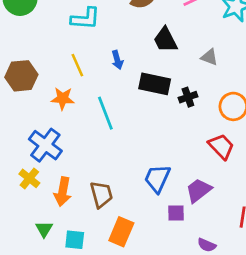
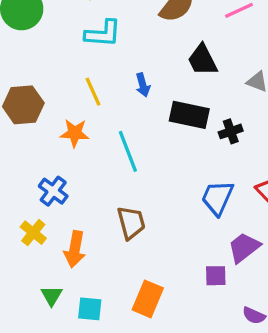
blue cross: (45, 145) -> (53, 191), size x0.7
blue trapezoid: (157, 178) -> (217, 198), moved
brown trapezoid: (101, 194) -> (131, 223), moved

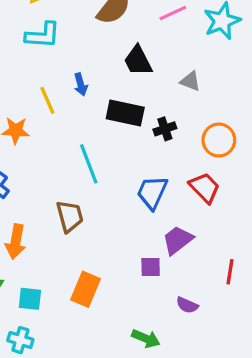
yellow line: (93, 92) -> (47, 100), moved
cyan line: (128, 151) -> (89, 164), moved

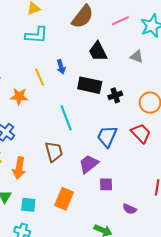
gray triangle: (190, 81) -> (137, 57), moved
purple trapezoid: (178, 240) -> (89, 164), moved

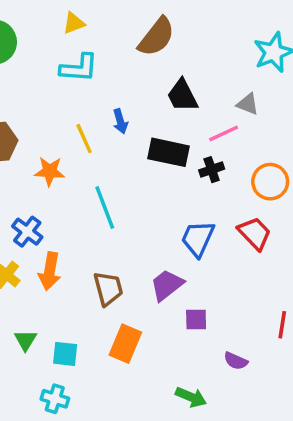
pink line: (120, 21) -> (224, 133), moved
cyan line: (66, 118) -> (105, 207), moved
brown trapezoid: (54, 152) -> (108, 288), moved
orange arrow: (19, 168) -> (50, 271), moved

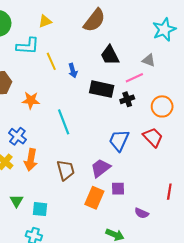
yellow triangle: (74, 23) -> (45, 21), moved
cyan L-shape: (79, 68) -> (28, 46), moved
yellow line: (84, 139) -> (51, 61), moved
orange rectangle: (125, 344) -> (94, 198), moved

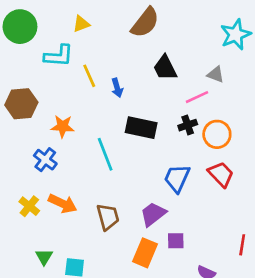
black rectangle: (102, 89) -> (141, 128), moved
orange circle: (162, 106) -> (217, 134), moved
blue cross: (17, 136) -> (45, 160), moved
orange arrow: (31, 160) -> (63, 204), turned -75

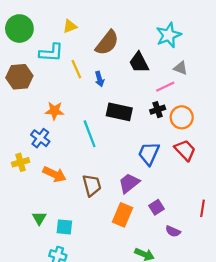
brown semicircle: (145, 23) -> (107, 43), moved
cyan star: (236, 35) -> (169, 35), moved
brown hexagon: (21, 104) -> (19, 77), moved
yellow cross: (29, 206) -> (21, 162), moved, turned 35
purple square: (176, 241) -> (156, 207), moved, turned -32

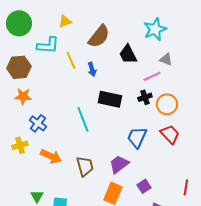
orange star: (55, 111) -> (23, 96), moved

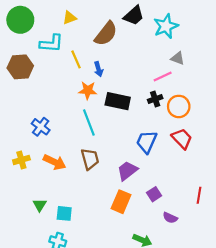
black trapezoid: (128, 54) -> (134, 16), moved, turned -105
orange star: (23, 96) -> (88, 90), moved
yellow cross: (20, 145) -> (21, 160), moved
brown trapezoid: (85, 166) -> (90, 159), moved

